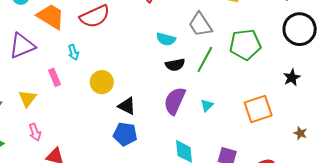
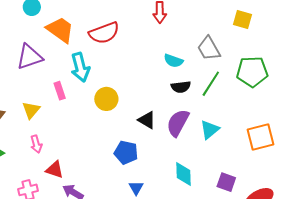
cyan arrow: (73, 52) -> (80, 67), size x1.8
cyan triangle: (207, 105) -> (210, 130), size x1.5
black triangle: (127, 106) -> (147, 120), moved

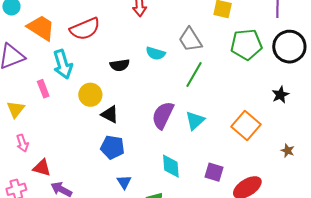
green pentagon: (252, 72) -> (246, 44), moved
black semicircle: (181, 87) -> (120, 65), moved
black triangle: (147, 120) -> (110, 114), moved
orange square: (260, 137) -> (246, 125), turned -32

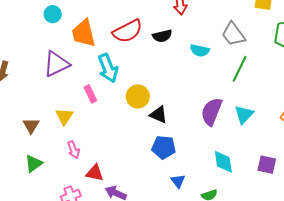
orange trapezoid: (41, 28) -> (84, 33), turned -132
black semicircle: (120, 65) -> (162, 36), moved

